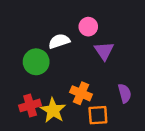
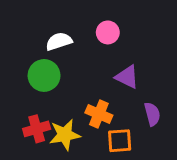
white semicircle: (59, 41) -> (59, 41), moved
purple triangle: (104, 51) -> (127, 77), moved, turned -30
yellow star: (53, 110) -> (65, 135), turned 30

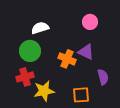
pink circle: (108, 32) -> (90, 22), moved
orange cross: (99, 114) -> (67, 59), moved
red cross: (37, 129) -> (25, 77), moved

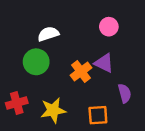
orange cross: (67, 59) -> (81, 71), turned 30
red cross: (25, 77) -> (17, 103), moved

